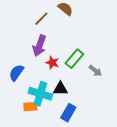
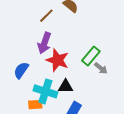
green rectangle: (74, 59) -> (91, 56), moved
red star: (52, 63) -> (58, 60), size x1.6

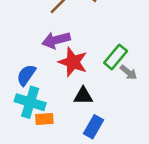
purple arrow: (44, 43) -> (56, 40), turned 55
cyan cross: (45, 91) -> (30, 102), moved

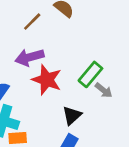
black triangle: (83, 96) -> (72, 115), moved, turned -42

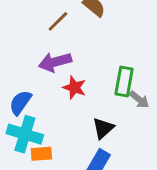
green rectangle: (90, 74) -> (124, 82), turned -30
red star: (47, 80) -> (74, 88), size x0.7

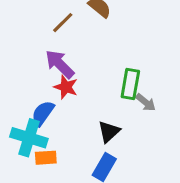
purple arrow: (55, 62) -> (60, 64), turned 60
red star: (74, 88) -> (66, 87), moved
blue semicircle: (20, 103) -> (43, 113), moved

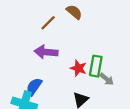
purple arrow: (60, 64) -> (46, 52), turned -40
red star: (66, 87) -> (78, 68), moved

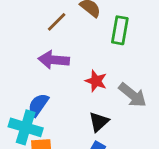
green rectangle: (96, 66) -> (120, 30), moved
gray arrow: (107, 79) -> (133, 95), size x1.5

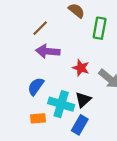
brown line: (57, 22) -> (40, 28), moved
cyan cross: (26, 127) -> (61, 104), moved

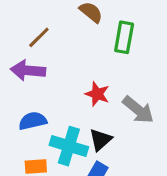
purple arrow: (48, 51) -> (28, 70), moved
blue semicircle: (36, 86) -> (33, 121), turned 42

